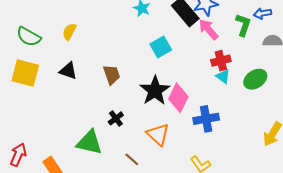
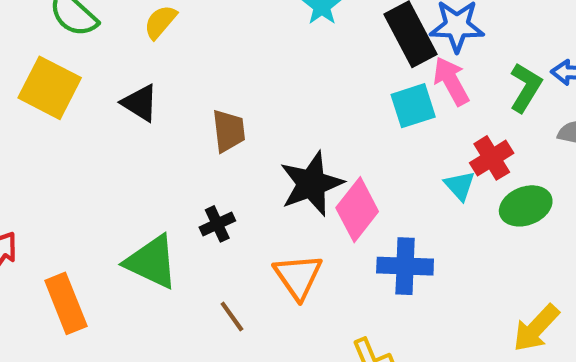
cyan square: (161, 47) -> (413, 106), moved
red cross: (221, 61) -> (492, 158), moved, turned -30

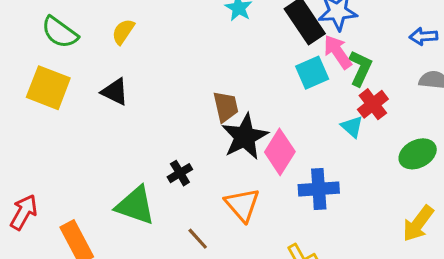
green L-shape: (526, 87) -> (360, 68), moved
brown trapezoid: (229, 131) -> (226, 107), moved
green ellipse: (526, 206) -> (418, 154), moved

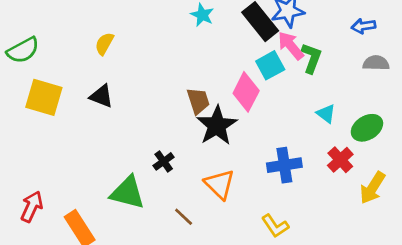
green semicircle: (60, 32) -> (23, 50), moved, turned -60
red cross: (373, 104) -> (340, 160), moved
cyan triangle: (352, 127) -> (326, 114), moved
pink diamond: (280, 152) -> (246, 92), moved

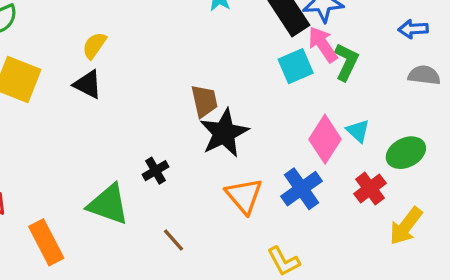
yellow semicircle: (104, 44) -> (94, 46), moved
pink diamond: (246, 92) -> (325, 139), moved
blue cross: (284, 165) -> (301, 189), turned -32
orange triangle: (220, 184) -> (244, 196), moved

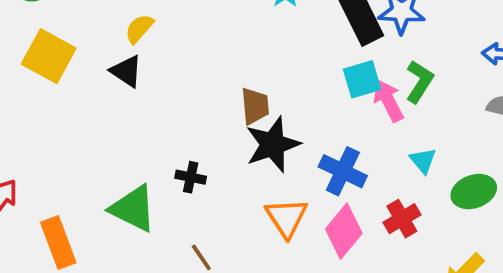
pink arrow: (323, 44) -> (388, 101), moved
pink diamond: (325, 139) -> (344, 231), moved
black cross: (156, 171) -> (191, 177), turned 35
blue cross: (301, 189) -> (343, 171), moved, turned -36
red cross: (370, 189) -> (402, 219), moved

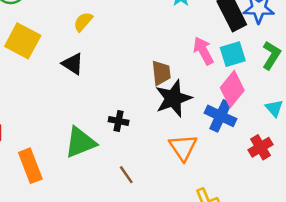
black triangle: (126, 71) -> (73, 64), moved
pink arrow: (388, 101) -> (203, 51), moved
green triangle: (133, 209) -> (80, 142), turned -48
pink diamond: (344, 231) -> (232, 89), moved

